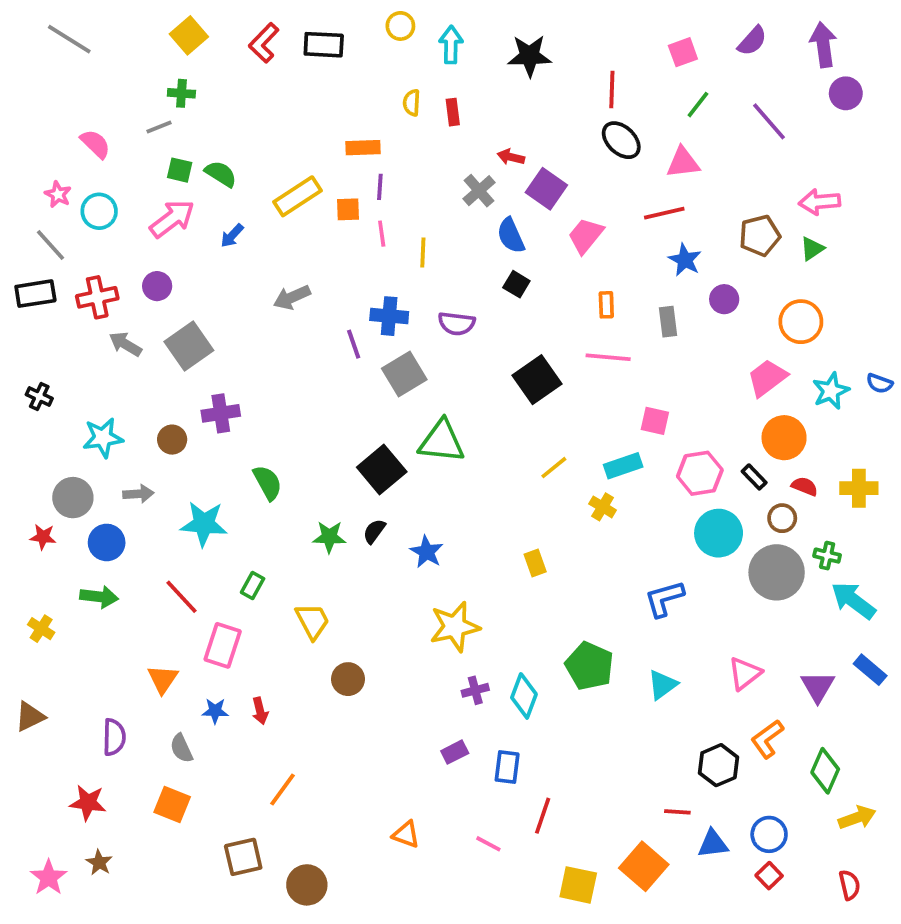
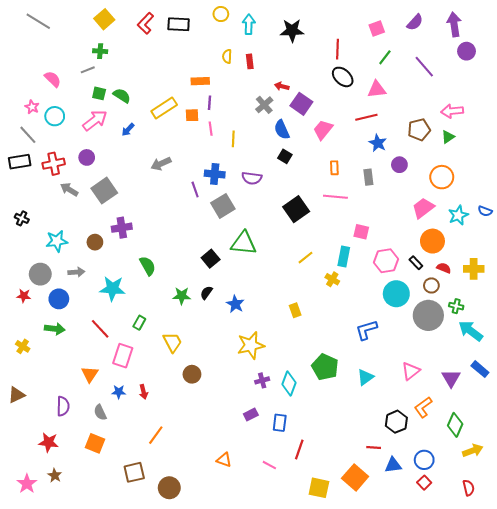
cyan rectangle: (623, 466) -> (344, 257), turned -60
black square: (382, 469) -> (211, 259), size x0.7

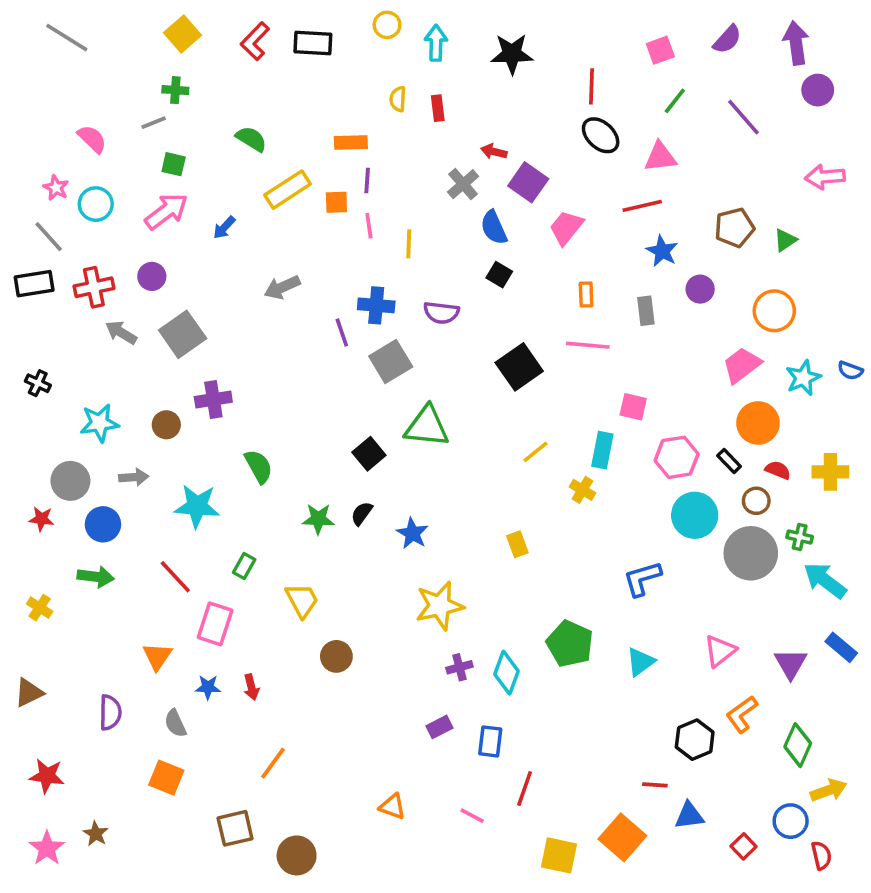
green semicircle: (122, 96) -> (251, 139), moved
pink arrow: (452, 111) -> (825, 177), moved
red star: (49, 442) -> (47, 776), moved
blue circle: (424, 460) -> (791, 821), moved

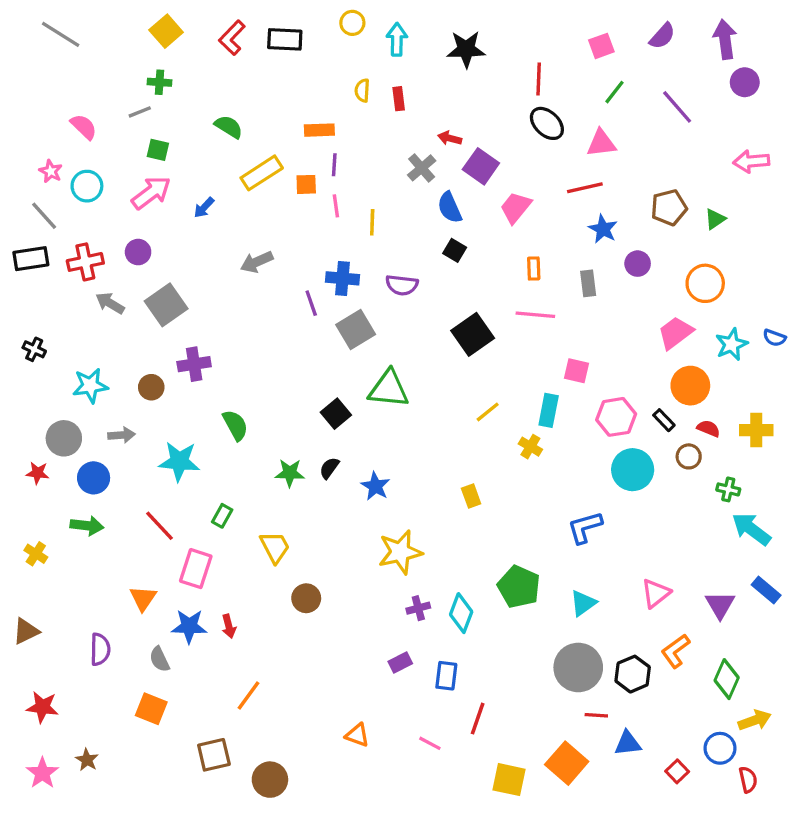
gray circle: (751, 553) -> (578, 667), moved
blue star: (208, 687) -> (189, 626), size x1.5

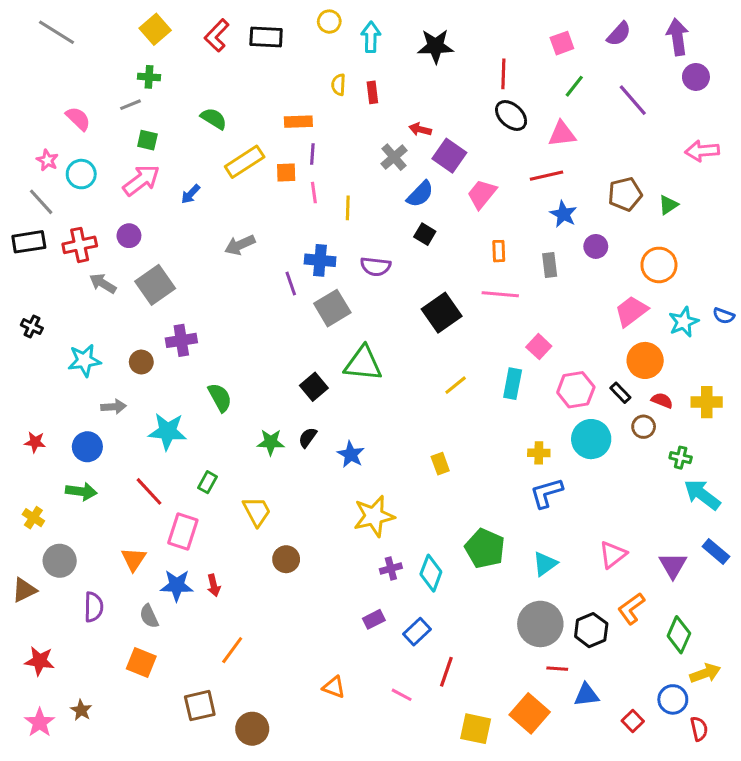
blue semicircle: (450, 208) -> (420, 194), turned -112
pink square: (577, 371) -> (539, 347), turned 30
gray circle: (64, 438) -> (60, 561), moved
yellow cross: (530, 447) -> (539, 453), moved, turned -30
blue rectangle: (446, 676) -> (417, 632), turned 40

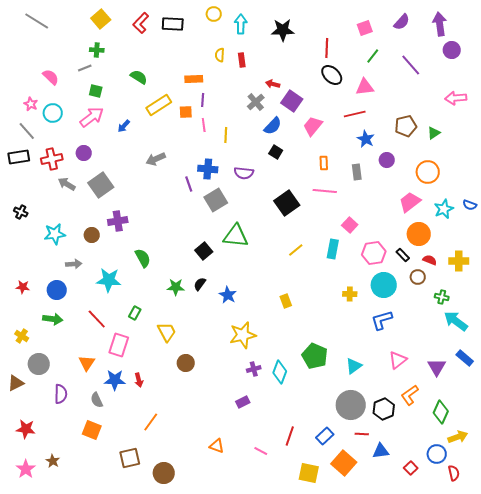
blue L-shape: (546, 493) -> (382, 320), moved
blue rectangle: (417, 632) -> (325, 436), moved

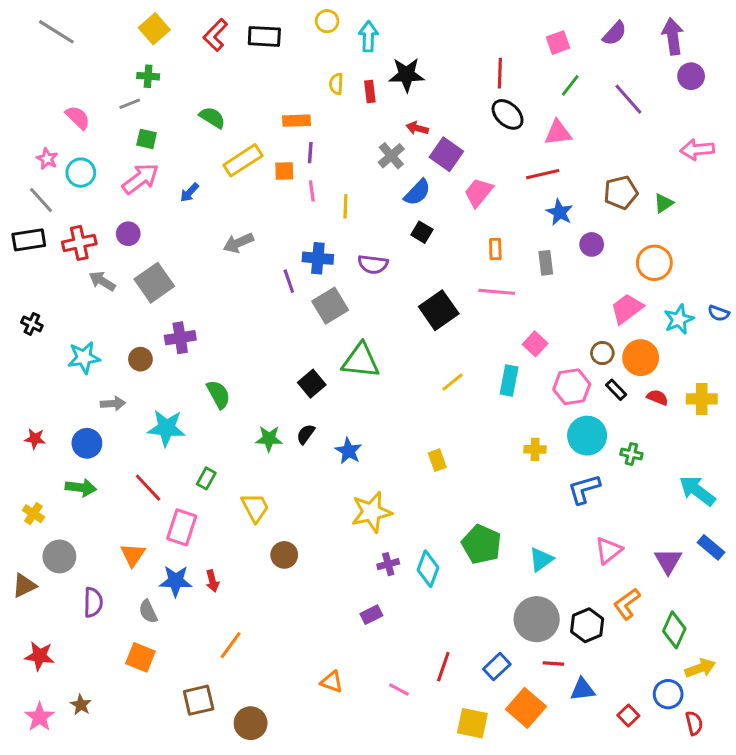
black star: (283, 30) -> (407, 75), moved
brown circle: (418, 277) -> (602, 353), moved
green cross: (442, 297) -> (631, 454), moved

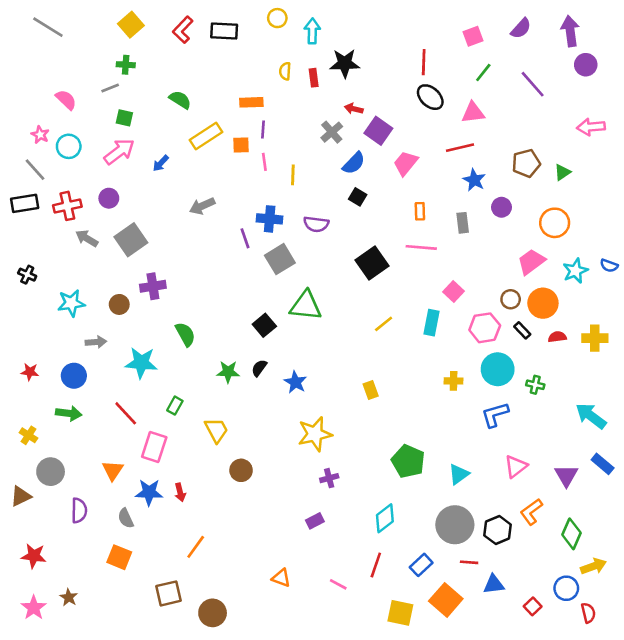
red semicircle: (657, 397) -> (557, 337), turned -30
cyan diamond: (428, 569) -> (385, 518), moved, turned 32

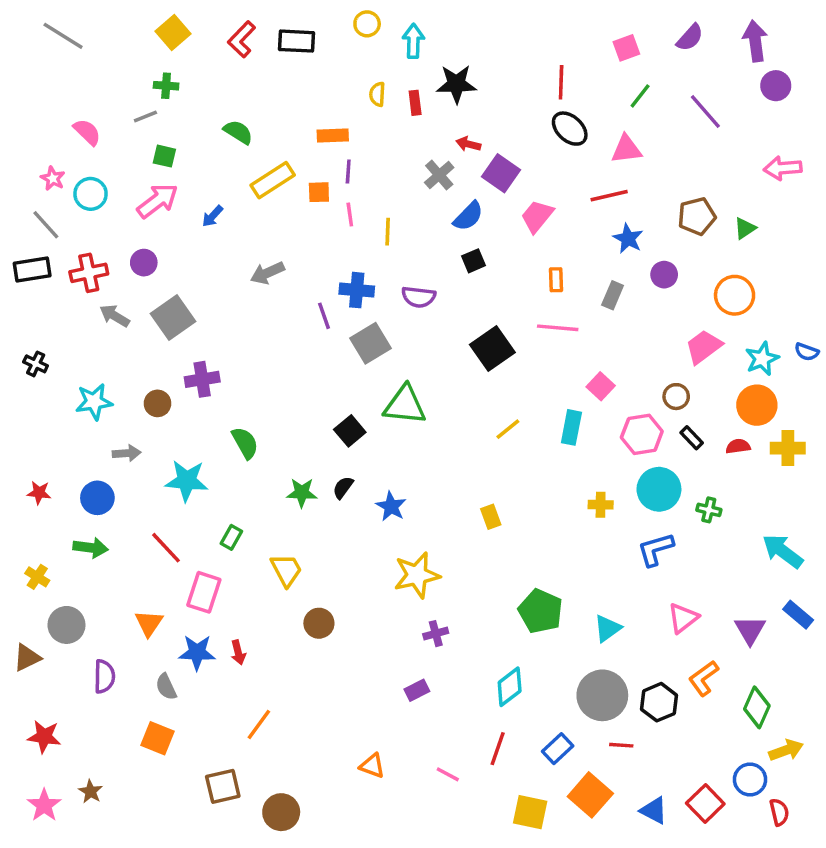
black square: (358, 197) -> (474, 261), turned 36
gray rectangle: (463, 223) -> (613, 295), turned 30
orange circle: (543, 303) -> (757, 405), moved
blue triangle: (494, 584) -> (654, 810), moved, turned 35
red square: (533, 606) -> (705, 804), size x1.5

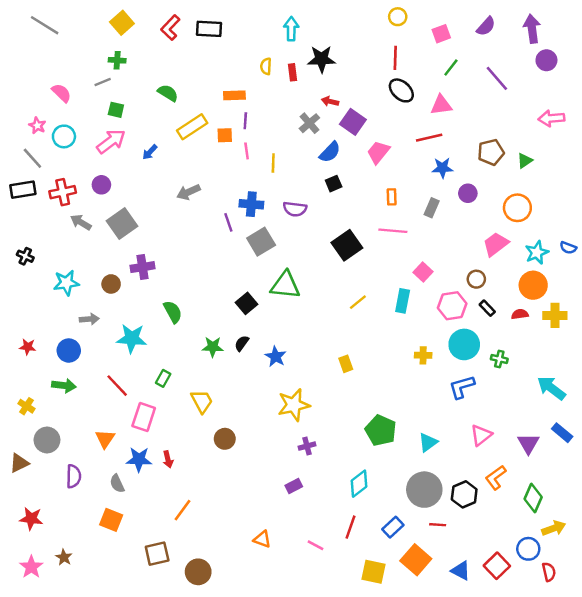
yellow circle: (367, 24) -> (398, 17), moved
blue star: (628, 239) -> (442, 168), turned -30

